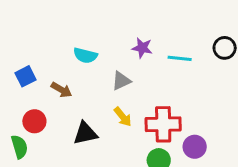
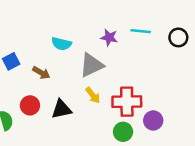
cyan line: (180, 58) -> (141, 31), moved
gray triangle: (121, 81) -> (92, 65), size x1.5
red circle: (34, 121) -> (30, 105), moved

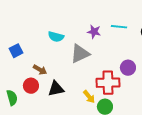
brown arrow: (41, 73) -> (40, 70), moved
yellow arrow: (93, 95) -> (89, 97), moved
purple circle: (153, 120) -> (128, 68), moved

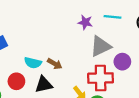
cyan semicircle: (56, 37) -> (33, 63), moved
gray triangle: (80, 54) -> (101, 46), moved
brown arrow: (40, 70) -> (55, 64), moved

